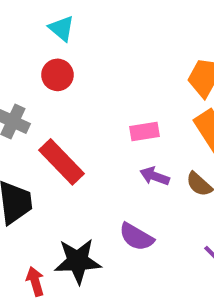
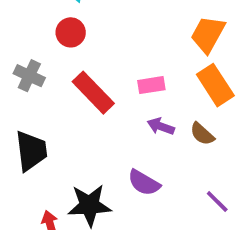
red rectangle: (62, 162) -> (93, 93), moved

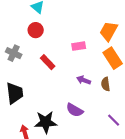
pink rectangle: (151, 85) -> (79, 46), moved
red rectangle: (93, 93) -> (48, 62), size x0.7
brown semicircle: (202, 134) -> (106, 84), turned 40

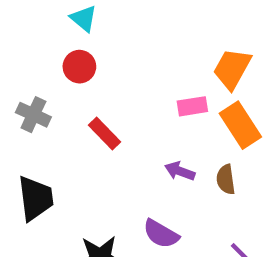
pink rectangle: (79, 46) -> (192, 106), moved

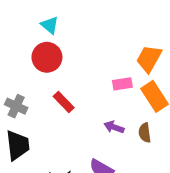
red circle: (79, 67) -> (47, 57), size x1.4
gray cross: (33, 115) -> (16, 106), moved

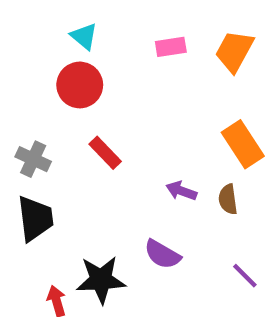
orange trapezoid: (149, 59) -> (234, 51), moved
pink rectangle: (122, 84) -> (171, 47), moved

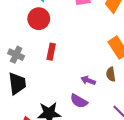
red rectangle: (105, 153) -> (51, 52), turned 56
purple arrow: (181, 191) -> (88, 80), moved

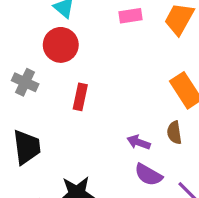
gray cross: (16, 55) -> (25, 82), moved
purple semicircle: (79, 101) -> (148, 175), moved

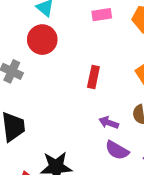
red rectangle: (80, 97) -> (93, 77), moved

